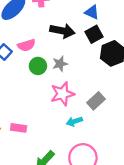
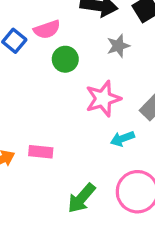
gray star: (60, 64) -> (118, 46), moved

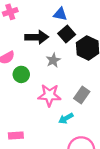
pink star: (103, 99) -> (49, 95), turned 30

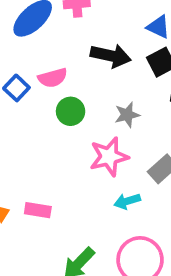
gray star: (53, 60) -> (127, 115), moved
pink star: (49, 95) -> (109, 157), turned -30

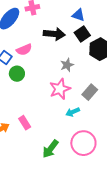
green circle: (71, 111) -> (17, 74), moved
pink rectangle: (38, 210) -> (25, 123), turned 56

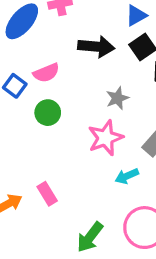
blue triangle: (78, 15) -> (136, 15), turned -48
green circle: (17, 74) -> (48, 113), moved

